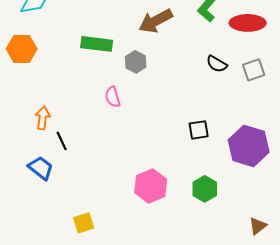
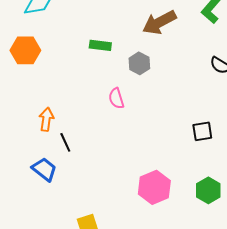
green rectangle: (97, 44) -> (100, 45), size x0.7

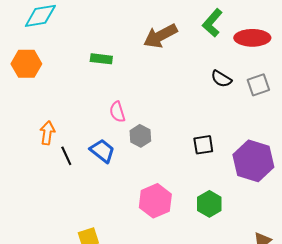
gray hexagon: (139, 63) -> (140, 136), moved
blue trapezoid: (44, 169) -> (102, 151), moved

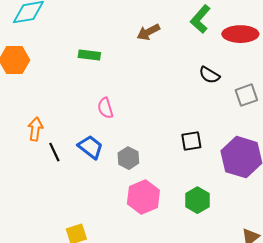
brown arrow: (160, 36) -> (148, 32), size x0.7
gray square: (258, 85) -> (246, 95), moved
gray hexagon: (140, 136) -> (128, 158), moved

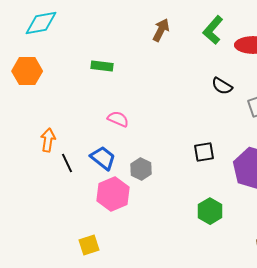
brown arrow: (148, 32) -> (161, 30), moved, turned 145
pink semicircle: (105, 108) -> (118, 119), turned 130
pink hexagon: (143, 197) -> (113, 194), moved

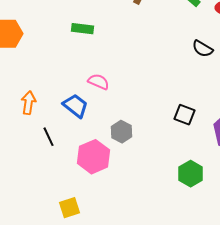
black square: (204, 152) -> (185, 115), turned 30
blue trapezoid: (103, 158) -> (76, 106), moved
black line: (67, 163) -> (49, 137), moved

